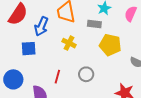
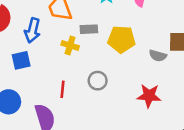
gray rectangle: (94, 24) -> (89, 29), moved

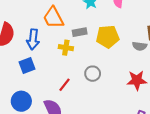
red line: (62, 89) -> (65, 85), turned 40

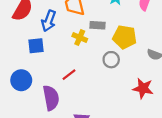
gray circle: (93, 74) -> (111, 60), moved

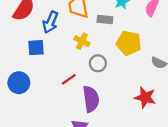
gray rectangle: (97, 25) -> (105, 20), moved
gray circle: (111, 60) -> (98, 63), moved
purple semicircle: (51, 98) -> (91, 99), moved

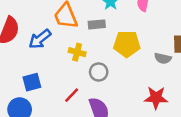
blue arrow: (50, 22) -> (40, 39), turned 40
blue square: (36, 48) -> (32, 82), moved

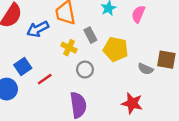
gray rectangle: (97, 24) -> (90, 35), moved, turned 56
blue square: (32, 82) -> (23, 67), turned -30
red line: (72, 95) -> (45, 79), moved

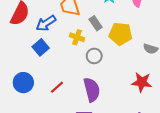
blue square: (23, 67) -> (41, 47), moved
red line: (45, 79) -> (57, 87), moved

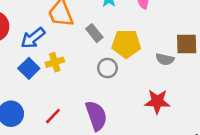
yellow cross: (77, 37) -> (55, 62), moved, turned -32
gray circle: (94, 56) -> (107, 68), moved

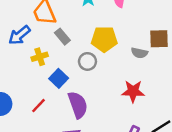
gray rectangle: (94, 33) -> (62, 37), moved
blue square: (29, 68) -> (59, 78), moved

